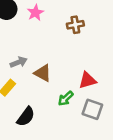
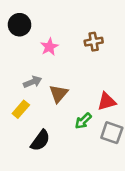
pink star: (35, 13) -> (49, 47), moved
brown triangle: (43, 73) -> (59, 94), turned 42

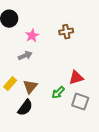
gray arrow: (33, 82) -> (25, 56), moved
brown triangle: (59, 94) -> (30, 87), moved

